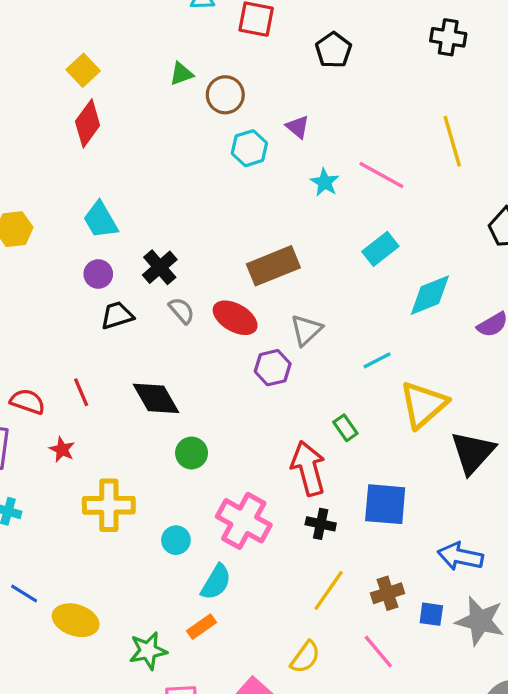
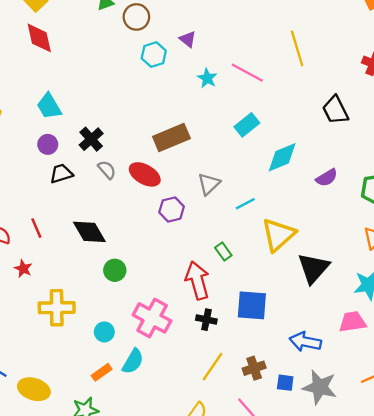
red diamond: (88, 123) -> (39, 38), turned -48
gray triangle: (306, 330) -> (209, 184), moved
orange rectangle: (202, 627) -> (102, 372), moved

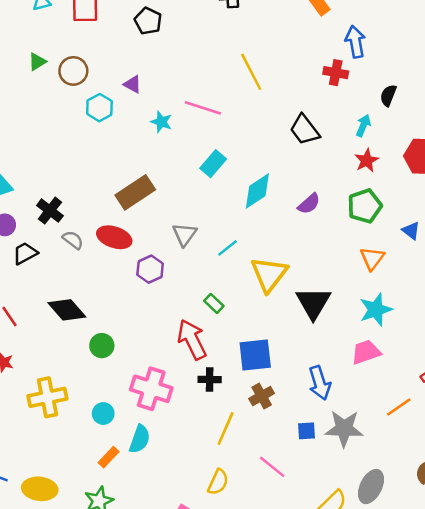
blue arrow: (305, 342) -> (320, 383), turned -108
brown cross: (254, 368) -> (262, 396), moved

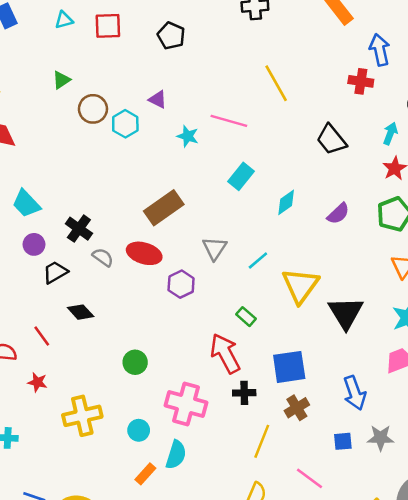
brown circle: (73, 71) -> (93, 109), moved
cyan diamond: (257, 191) -> (286, 202), size x0.7
black diamond: (67, 310) -> (81, 312), moved, size x0.7
gray star: (344, 429) -> (381, 438), size x0.7

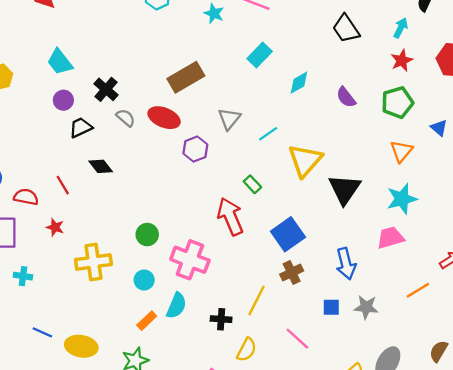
purple semicircle: (338, 214) -> (346, 97), turned 90
green circle: (135, 362) -> (147, 235), moved
blue square: (289, 367) -> (288, 234), turned -32
black cross: (244, 393) -> (221, 319), moved

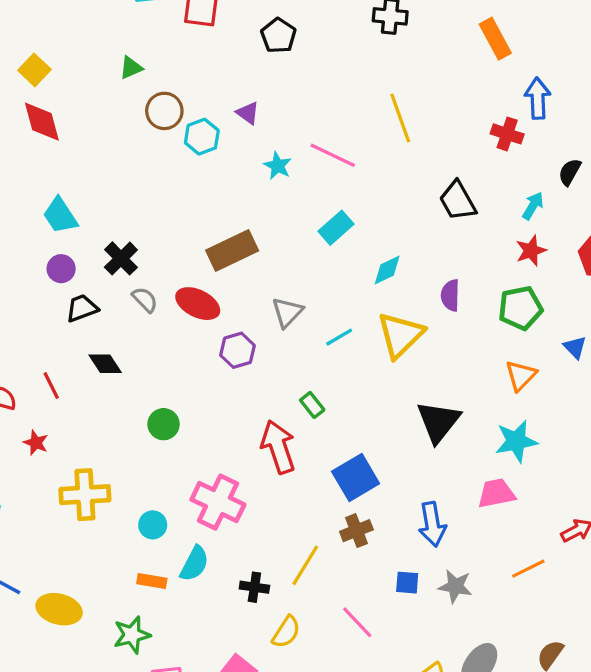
purple semicircle: (346, 97) -> (450, 295), turned 35
yellow triangle: (305, 160) -> (400, 335), moved
green circle: (147, 235) -> (164, 424), moved
orange rectangle: (147, 321) -> (152, 581), turned 48

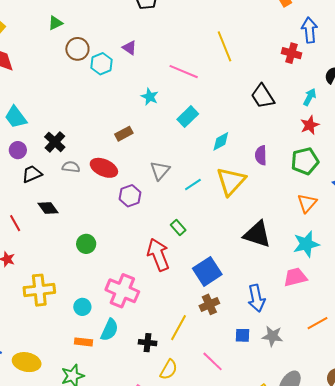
cyan star: (278, 166) -> (150, 97), moved
brown rectangle: (232, 250) -> (124, 134), size x0.6
gray semicircle: (145, 300) -> (71, 167), turned -36
black triangle: (438, 422) -> (257, 234), turned -48

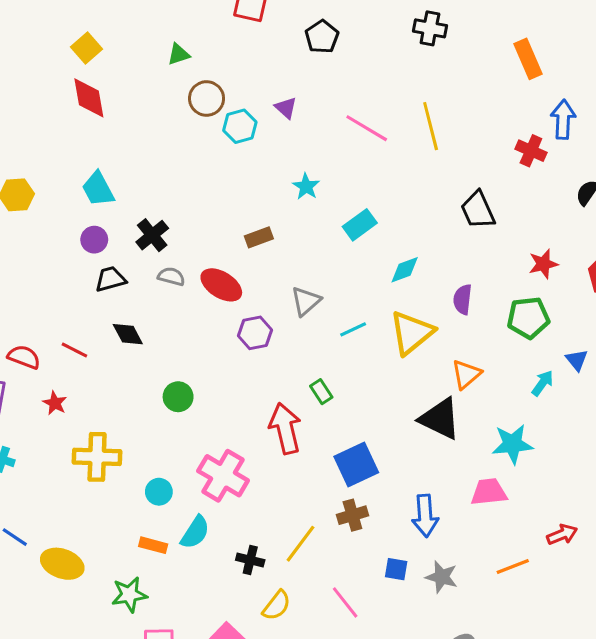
pink line: (184, 72) -> (367, 128), moved
cyan arrow: (310, 97) -> (543, 383), moved
orange triangle: (307, 203) -> (466, 374), moved
red line: (15, 223) -> (74, 350), turned -42

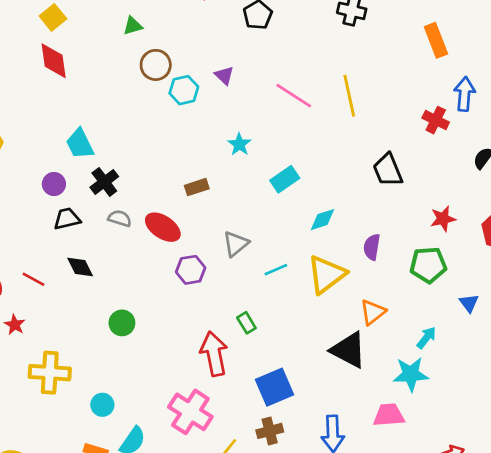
cyan trapezoid: (98, 189) -> (80, 144), moved
cyan arrow: (543, 383) -> (426, 338), moved
pink cross: (223, 476) -> (190, 412), moved

